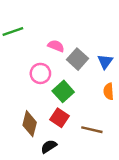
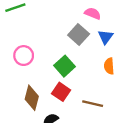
pink semicircle: (56, 46) -> (93, 13), moved
pink circle: (40, 73) -> (24, 56), moved

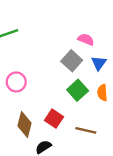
green square: (65, 66) -> (78, 90), moved

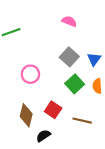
pink semicircle: (86, 39) -> (69, 21), moved
pink circle: (16, 82) -> (30, 74), moved

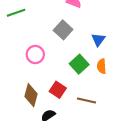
gray square: (69, 57) -> (63, 30), moved

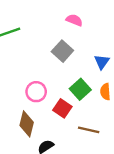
pink circle: (35, 55) -> (36, 92), moved
red square: (58, 90) -> (62, 108), moved

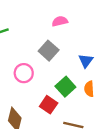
pink semicircle: (74, 20) -> (60, 21), turned -35
pink circle: (36, 92) -> (24, 73), moved

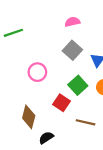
gray square: (49, 51) -> (72, 50), moved

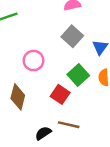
brown diamond: (29, 117) -> (18, 97), moved
brown line: (85, 122) -> (69, 125), moved

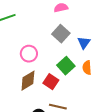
brown diamond: (18, 97) -> (28, 81), moved, turned 45

